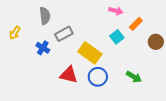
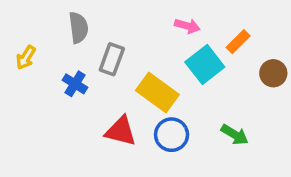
pink arrow: (116, 11) -> (187, 26), moved
gray rectangle: (64, 34) -> (112, 59), turned -42
cyan square: (117, 37) -> (205, 64), size x1.5

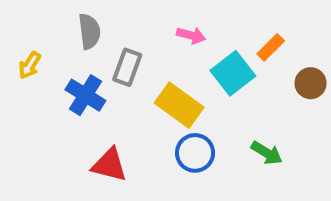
pink arrow: (187, 26) -> (191, 35), moved
blue cross: (75, 84) -> (85, 95), size x1.4
red triangle: (121, 131) -> (109, 165), moved

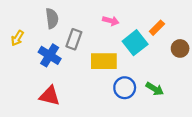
yellow rectangle: (179, 105) -> (104, 61), turned -36
blue circle: (195, 153) -> (125, 88), moved
red triangle: (109, 165) -> (50, 96), moved

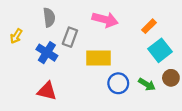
pink arrow: (111, 21) -> (105, 20), size x1.6
cyan square: (135, 43) -> (160, 50), moved
brown circle: (180, 48) -> (171, 78), moved

